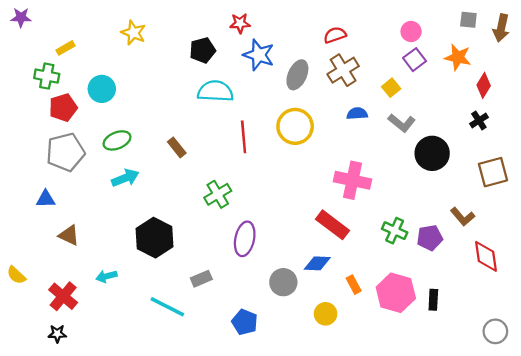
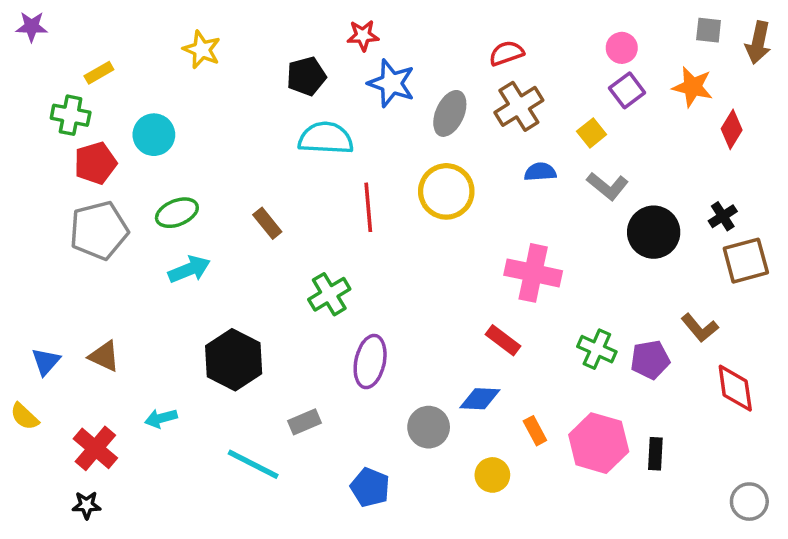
black cross: (479, 121) -> (723, 216), moved
blue triangle: (46, 199) -> (46, 362), moved, turned -48
red rectangle: (333, 225) -> (503, 340), size x0.7

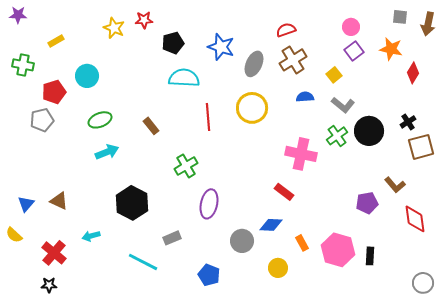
red star: (363, 35) -> (144, 20), moved
green cross: (71, 115) -> (23, 65), moved
gray pentagon: (99, 230) -> (42, 120), moved, size x0.7
green cross: (597, 349) -> (337, 136), moved, turned 30

